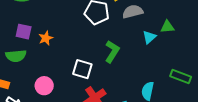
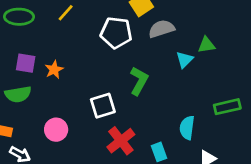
white square: (82, 69) -> (103, 106), turned -30
green rectangle: (181, 77) -> (227, 107), turned -30

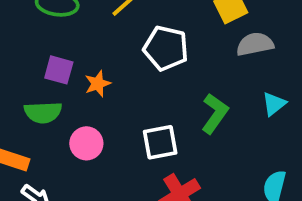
white pentagon: (116, 33) -> (166, 48), moved
cyan triangle: (185, 60) -> (274, 104), moved
pink circle: (56, 130) -> (86, 143), moved

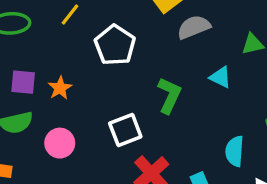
white pentagon: (166, 48) -> (115, 45), turned 30
cyan triangle: (274, 104) -> (220, 77), turned -45

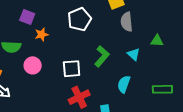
gray semicircle: (194, 27) -> (127, 22), turned -90
purple square: (23, 82) -> (27, 17), moved
cyan semicircle: (235, 151) -> (124, 84), moved

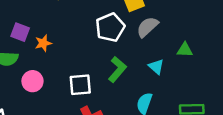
purple square: (27, 17) -> (20, 32), moved
white pentagon: (79, 19) -> (110, 27), moved
gray semicircle: (127, 22) -> (147, 27), turned 54

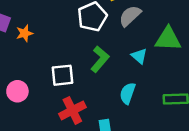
green triangle: (185, 50) -> (168, 39), size x1.6
pink circle: (32, 81) -> (17, 91), moved

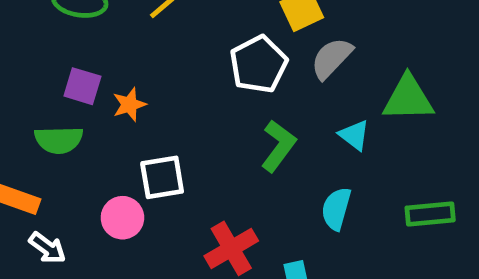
white square: (62, 75) -> (162, 177), moved

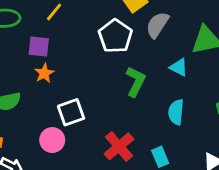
purple square: (82, 86) -> (39, 46), moved

